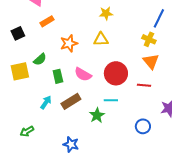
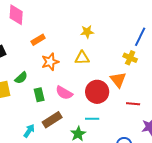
orange rectangle: (47, 21) -> (38, 40), moved
orange triangle: (151, 61) -> (118, 80), moved
red line: (144, 85) -> (133, 104), moved
cyan arrow: (46, 102) -> (29, 131), moved

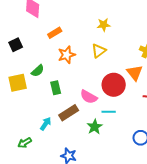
yellow triangle: (82, 58) -> (99, 51), turned -35
pink semicircle: (64, 93) -> (89, 97), moved

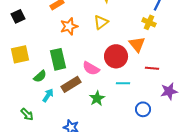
green semicircle: (38, 71) -> (40, 76), moved
green rectangle: (56, 88) -> (58, 59), size x1.5
cyan line: (109, 112) -> (123, 83), moved
green arrow: (25, 143) -> (27, 114), turned -104

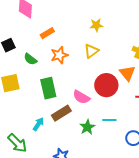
green semicircle: (40, 76) -> (30, 59), moved, turned 80
cyan line: (123, 83) -> (109, 120), moved
green arrow: (27, 114) -> (17, 143), size x1.5

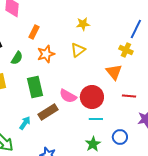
orange rectangle: (47, 33) -> (34, 32), turned -32
green semicircle: (30, 59) -> (17, 58), turned -96
red circle: (106, 85) -> (92, 97), moved
green star: (87, 127) -> (93, 144), moved

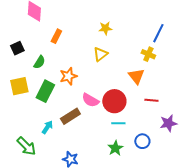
orange star: (46, 54) -> (68, 76), moved
green rectangle: (35, 87) -> (45, 91), moved, turned 40

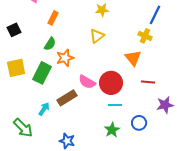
green semicircle: (39, 62) -> (50, 44), moved

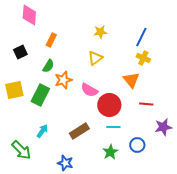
blue line: (155, 15) -> (141, 37), moved
black square: (14, 30) -> (20, 52), moved
pink semicircle: (87, 82) -> (89, 90), moved
brown rectangle: (67, 98) -> (79, 131), moved

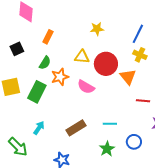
yellow triangle: (95, 58) -> (82, 57), moved, turned 42
red circle: (109, 105) -> (106, 64), moved

